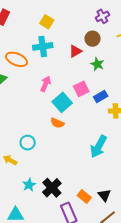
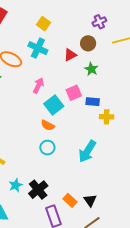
cyan cross: (43, 46) -> (38, 48), turned 30
blue rectangle: (101, 97) -> (93, 102), turned 32
cyan circle: (28, 143) -> (47, 148), moved

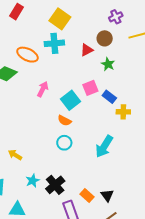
yellow square: (43, 24) -> (60, 19), size x1.5
cyan cross: (38, 48) -> (54, 43), turned -30
pink arrow: (38, 86) -> (43, 89), moved
blue rectangle: (93, 102) -> (109, 97), turned 32

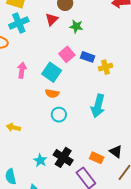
yellow arrow: (15, 155) -> (13, 127), moved

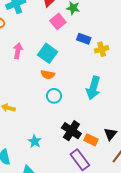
pink square: (67, 54) -> (58, 21), moved
black triangle: (116, 152) -> (110, 134), turned 32
black cross: (63, 157) -> (71, 131), moved

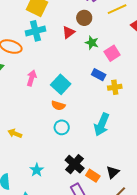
pink square: (58, 21) -> (112, 53), moved

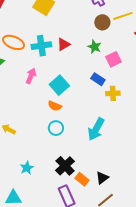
brown circle: (84, 18) -> (102, 22), moved
cyan cross: (36, 31) -> (41, 46), moved
red triangle: (69, 32) -> (64, 44), moved

